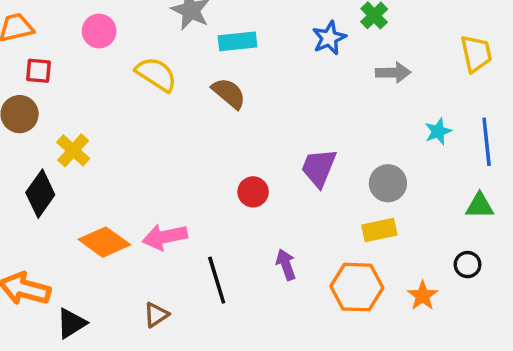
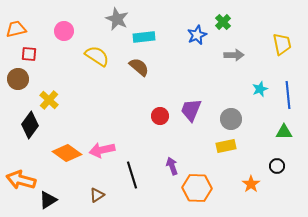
red circle: (253, 192) -> (160, 116), moved
orange hexagon: (357, 287) -> (197, 188), moved

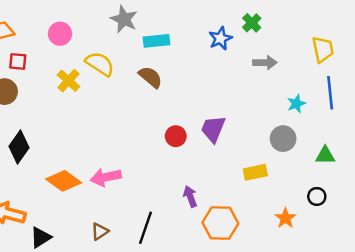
blue line: (288, 95) -> (330, 93), moved
yellow cross: (49, 100) -> (68, 81), moved
gray circle: (231, 119) -> (283, 139), moved
black line: (132, 175) -> (146, 228), moved, turned 36

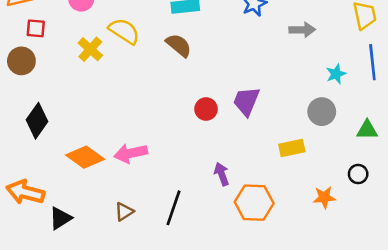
orange star: (285, 218) -> (324, 197), turned 30

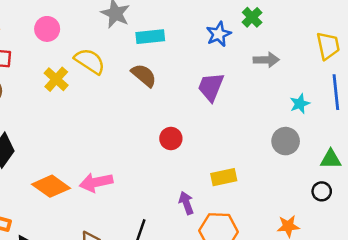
purple trapezoid: (246, 101) -> (211, 87), moved
yellow rectangle: (292, 148) -> (224, 177), moved
black circle: (358, 174) -> (322, 191), moved

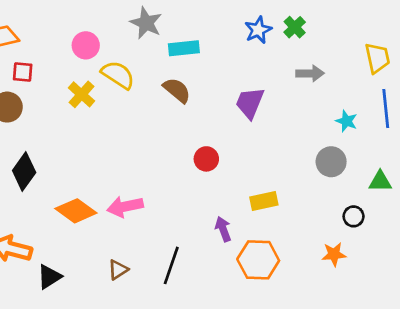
pink circle: (47, 29) -> (86, 45), moved
blue star: (219, 34) -> (258, 30), moved
cyan star: (300, 104) -> (347, 121), turned -30
black circle: (322, 191) -> (354, 216), moved

